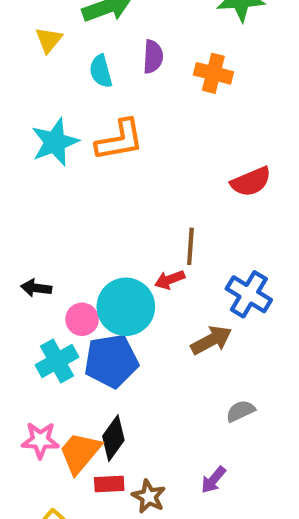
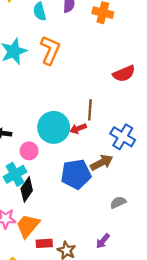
orange L-shape: (120, 140) -> (50, 50), turned -56
cyan circle: (126, 307) -> (54, 127), moved
blue pentagon: (111, 361) -> (76, 174), moved
black diamond: (113, 438) -> (27, 190), moved

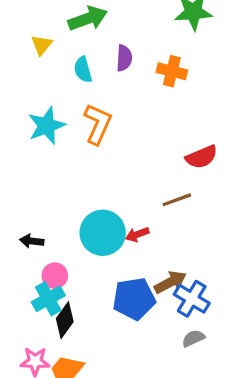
brown line: (90, 110) -> (177, 200), moved, turned 66
blue cross: (123, 137) -> (192, 299), moved
pink circle: (29, 151) -> (55, 276), moved

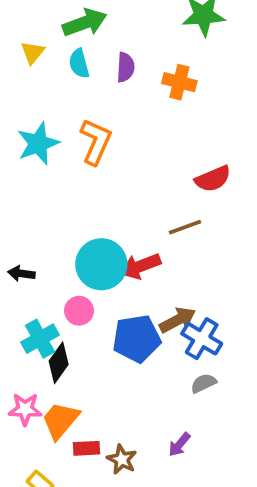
cyan semicircle: (83, 70) -> (79, 64), moved
red arrow: (137, 234) -> (140, 266), size x1.5
pink circle: (55, 276) -> (79, 311), moved

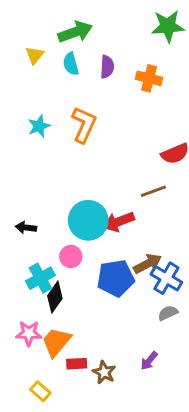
cyan star: (38, 143) -> (39, 126), size x0.7

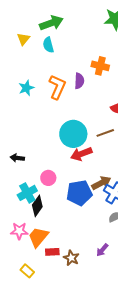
purple semicircle: (107, 67) -> (79, 81), moved
orange cross: (149, 78) -> (100, 66), moved
cyan circle: (88, 220) -> (73, 134), moved

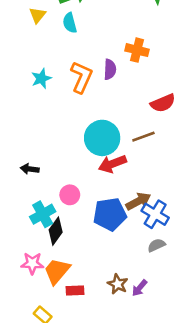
brown star: (71, 258) -> (118, 284), moved

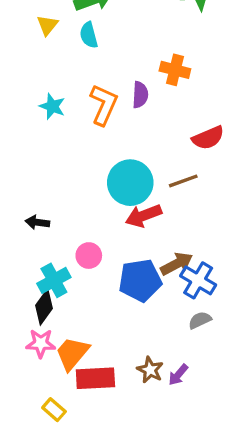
cyan star: (41, 78) -> (52, 106), turned -30
black diamond: (56, 231) -> (44, 307), moved
red rectangle: (75, 290) -> (95, 378), size x1.6

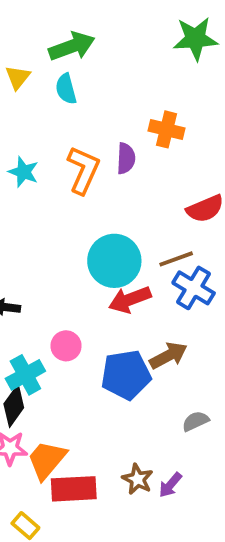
blue cross: (198, 280) -> (194, 288), moved

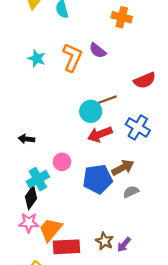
orange cross: (166, 129) -> (122, 17), moved
purple semicircle: (126, 158) -> (98, 50), turned 126
brown line: (176, 259) -> (107, 100), moved
cyan circle: (114, 261) -> (91, 111), size x0.7
gray semicircle: (195, 421) -> (131, 192), moved

